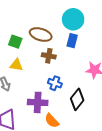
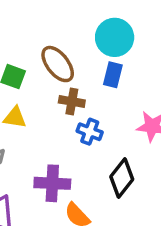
brown ellipse: (41, 35) -> (58, 64), turned 35
blue cross: (55, 83) -> (90, 132), moved

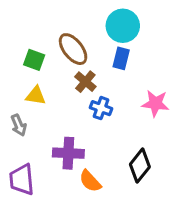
brown cross: (72, 101) -> (85, 82), turned 30
black diamond: (122, 178) -> (140, 166), moved

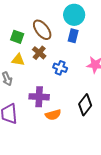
brown cross: (85, 82) -> (39, 53), moved
orange semicircle: (90, 181) -> (53, 115), turned -63

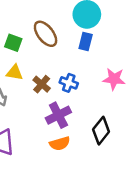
brown cross: (39, 53) -> (42, 84), moved
purple cross: (39, 97) -> (58, 115), moved, turned -30

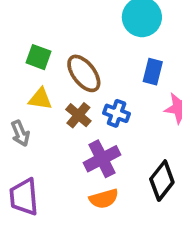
brown ellipse: (46, 34) -> (84, 73), moved
blue rectangle: (86, 42) -> (153, 72), moved

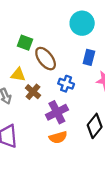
green square: (38, 57) -> (25, 43), moved
brown cross: (78, 115) -> (33, 92), moved

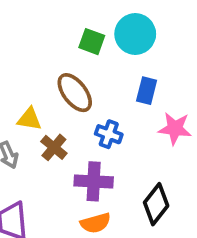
green square: (25, 43) -> (92, 42), moved
purple cross: (57, 112) -> (94, 181), turned 30

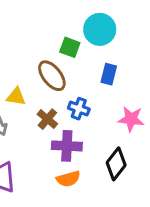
green square: (92, 42) -> (70, 47), moved
pink star: (175, 129) -> (131, 119), moved
brown cross: (54, 147) -> (47, 119), moved

